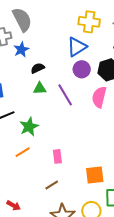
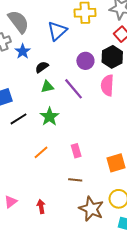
blue triangle: (77, 47) -> (57, 31), moved
green star: (29, 127) -> (49, 117), moved
brown line: (52, 185) -> (75, 180), turned 48
red arrow: (14, 206) -> (41, 206), turned -120

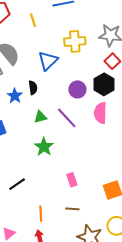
blue star: (23, 51) -> (15, 96), moved
black semicircle: (42, 67) -> (33, 88), moved, turned 120
black line: (19, 119) -> (17, 184), moved
orange line: (41, 152) -> (41, 214), moved, turned -49

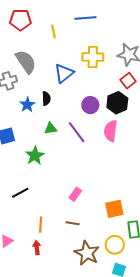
green star: (44, 147) -> (35, 156), moved
pink rectangle: (72, 180) -> (75, 194), turned 48

